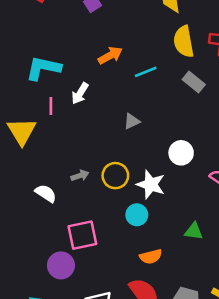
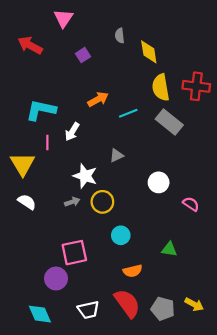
gray rectangle: (194, 82) -> (169, 122), size x1.4
white star: (151, 184) -> (85, 176), moved
white semicircle: (46, 193) -> (27, 202), moved

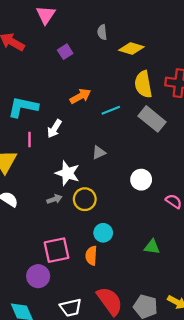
yellow diamond: (149, 52) -> (131, 48), turned -65
orange semicircle: (133, 271) -> (91, 256), moved, turned 108

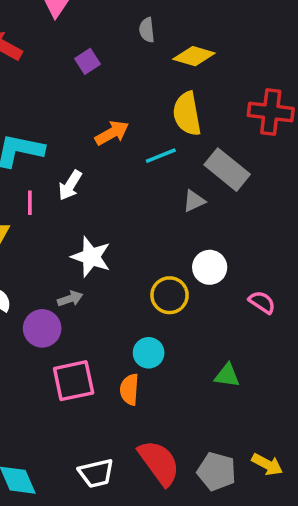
yellow semicircle: (143, 84) -> (187, 114), moved
gray triangle: (99, 153) -> (194, 201), moved
yellow circle: (85, 199) -> (170, 295), moved
purple circle: (38, 276) -> (42, 328), moved

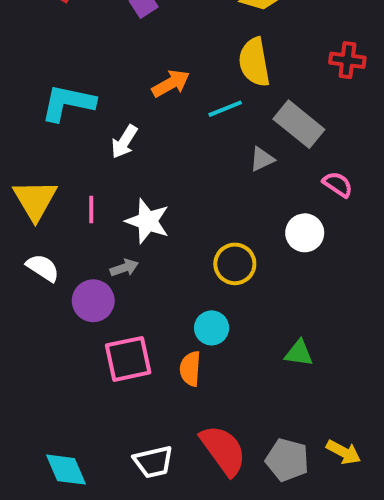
red cross: (271, 112) -> (347, 60), size x0.7
pink line: (30, 203) -> (91, 210), moved
white circle: (210, 267) -> (305, 233), moved
pink semicircle: (262, 302) -> (338, 184), moved

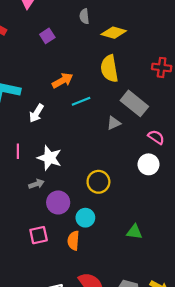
cyan line: (225, 109) -> (81, 101), moved
white circle: (305, 233) -> (149, 164), moved
purple circle: (93, 301) -> (58, 202), moved
pink square: (128, 359) -> (39, 235), size x0.7

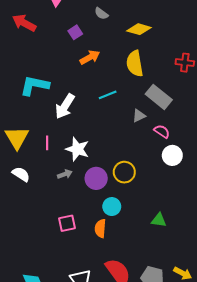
gray semicircle: (84, 16) -> (101, 13), moved, turned -48
orange arrow: (63, 81) -> (90, 57), moved
white arrow: (36, 113) -> (65, 106), size x1.4
pink semicircle: (156, 137) -> (162, 131), moved
purple circle: (58, 202) -> (96, 178), moved

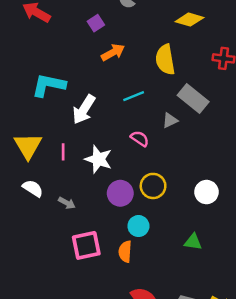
yellow diamond: (139, 29) -> (189, 20), moved
pink semicircle: (162, 131) -> (140, 139), moved
white circle: (172, 155) -> (206, 192), moved
gray arrow: (65, 174) -> (67, 203), moved, turned 48
pink square: (67, 223) -> (86, 245), size x1.4

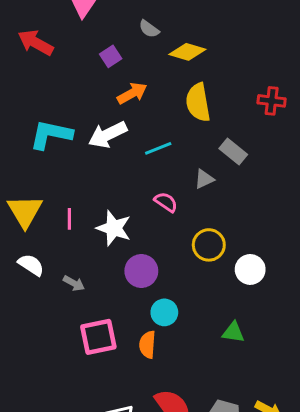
yellow diamond: (189, 20) -> (187, 52), moved
gray rectangle: (193, 99) -> (233, 151), size x0.7
white arrow: (84, 109) -> (108, 135), moved, turned 32
yellow circle: (153, 186) -> (209, 245), moved

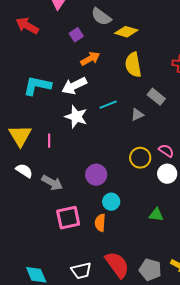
gray semicircle: (149, 29) -> (101, 17), size x1.5
cyan line: (158, 148) -> (108, 105), moved
pink semicircle: (166, 202) -> (166, 151), moved
white star: (114, 228) -> (76, 117), moved
gray arrow: (74, 283) -> (52, 183), size x1.5

